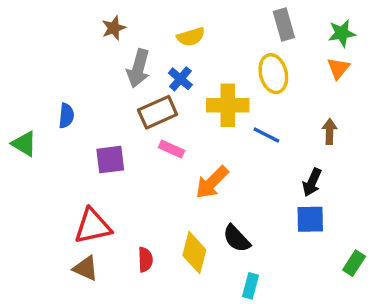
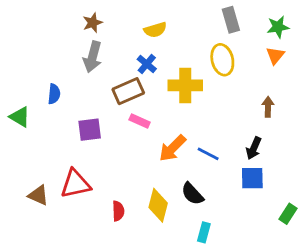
gray arrow: (138, 68) -> (93, 57), moved
blue line: (266, 135) -> (208, 154), moved
brown triangle: (86, 268) -> (38, 195), moved

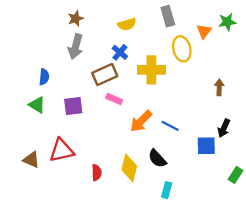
gray rectangle: (231, 20) -> (168, 16), moved
orange triangle: (275, 55) -> (204, 31), moved
green triangle: (20, 117) -> (37, 105), moved
black arrow: (254, 148) -> (224, 128), moved

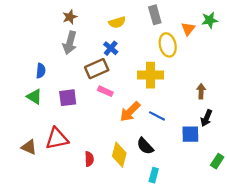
yellow cross: (151, 70) -> (150, 75), moved
brown arrow: (219, 87) -> (201, 91), moved

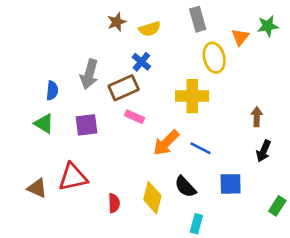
brown star: (70, 17) -> (117, 22), moved
gray arrow: (70, 43) -> (89, 74), moved
blue square: (190, 134) -> (231, 184), moved

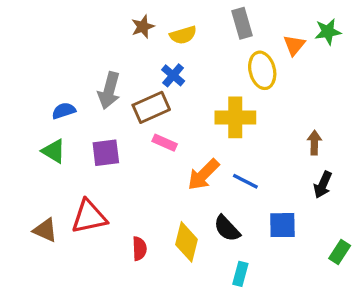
blue semicircle: (52, 91) -> (64, 111), turned -114

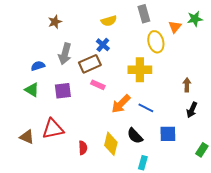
brown star: (143, 27) -> (55, 22), moved

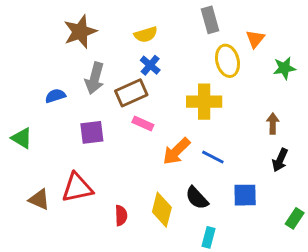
green star: (195, 19) -> (284, 68), moved
yellow semicircle: (109, 21) -> (146, 35), moved
brown star: (55, 22) -> (80, 32), size x1.6
green triangle: (32, 90) -> (22, 138), moved

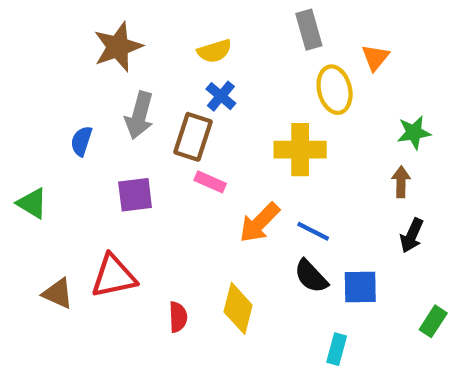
green star: (284, 68) -> (414, 133), moved
brown rectangle: (131, 93) -> (193, 137), turned -48
blue semicircle: (55, 96) -> (81, 141), turned -54
black semicircle: (197, 198) -> (311, 276), moved
cyan rectangle: (209, 237) -> (337, 349), moved

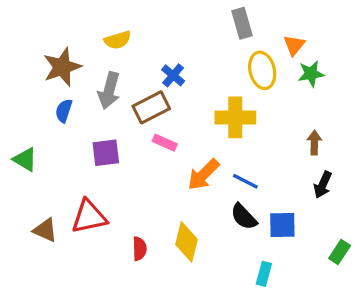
brown star: (118, 47) -> (62, 67), moved
yellow semicircle: (214, 51) -> (118, 40), moved
green star: (414, 133) -> (311, 74), moved
brown rectangle: (193, 137) -> (151, 107), turned 45

